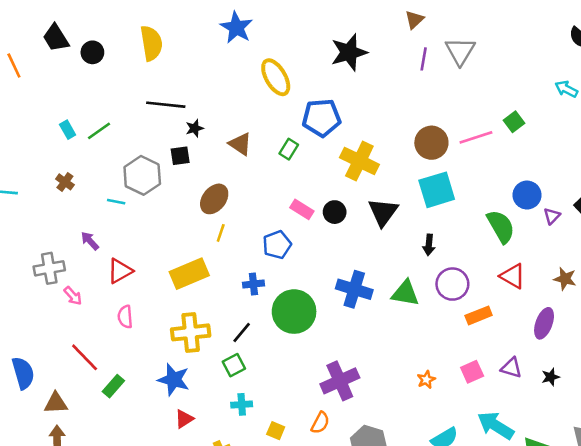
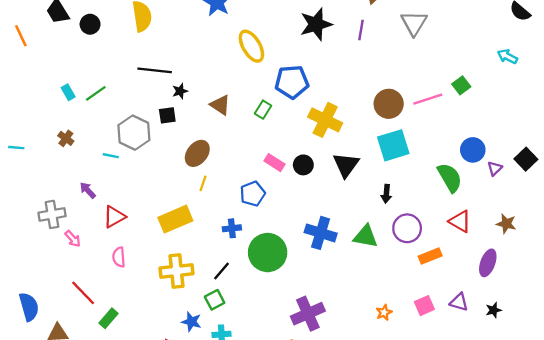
purple line: (424, 59) -> (361, 30), moved
blue star: (174, 380) -> (191, 322), moved, size x0.7

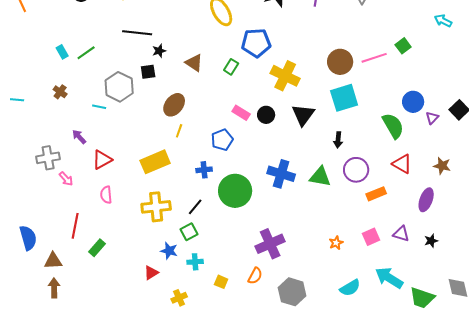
red line: (83, 293) -> (75, 226), turned 55

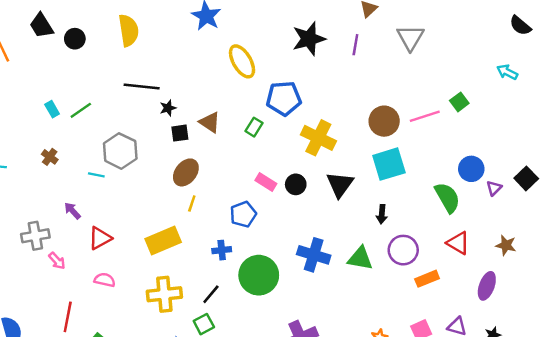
black square: (148, 72) -> (180, 133), moved
pink semicircle: (106, 195) -> (105, 280), turned 108

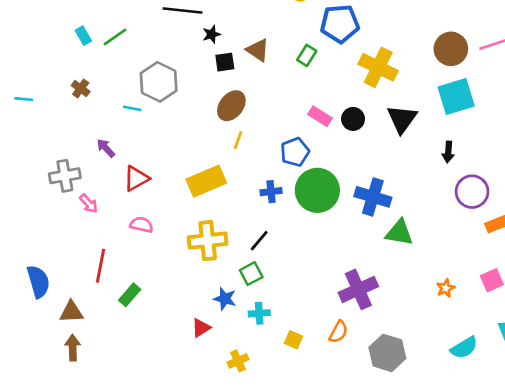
green triangle: (360, 258) -> (399, 233), moved
green circle: (259, 275) -> (317, 190), moved

